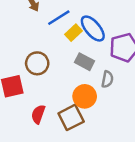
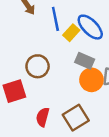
blue line: (59, 18) -> (55, 19), turned -65
orange circle: (85, 96) -> (91, 80), moved

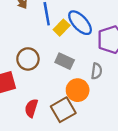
gray rectangle: (85, 61) -> (65, 61), moved
orange circle: (91, 80) -> (78, 90), moved

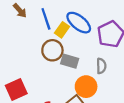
brown circle: (28, 59) -> (52, 50), moved

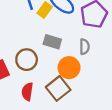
brown circle: (52, 50) -> (27, 60), moved

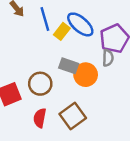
gray semicircle: (84, 47) -> (108, 58), moved
orange circle: (69, 68) -> (86, 75), moved

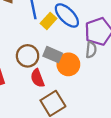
brown circle: (40, 84) -> (28, 56), moved
red semicircle: (40, 118) -> (37, 78), moved, turned -36

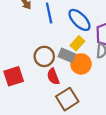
yellow rectangle: (49, 21) -> (77, 43), moved

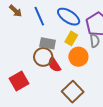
gray rectangle: (67, 55) -> (48, 43), moved
red semicircle: (53, 76) -> (54, 65), moved

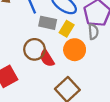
gray rectangle: (48, 43) -> (48, 23), moved

